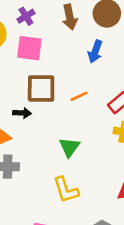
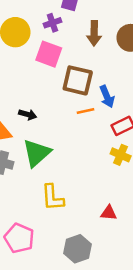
blue arrow: (95, 52) -> (107, 97), moved, turned -55
brown square: (41, 89) -> (78, 80), moved
green triangle: (69, 147) -> (37, 153), moved, size x1.4

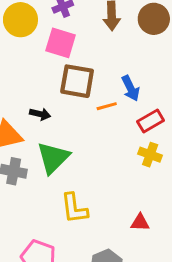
brown square: (78, 80) -> (77, 81), moved

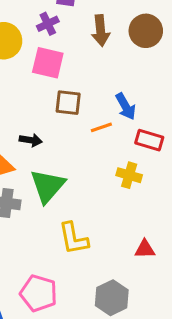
brown square: (77, 81) -> (68, 103), size x0.7
red rectangle: (151, 121) -> (149, 140), turned 50
yellow cross: (150, 155) -> (129, 175), moved

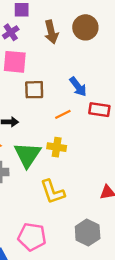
orange line: (101, 127) -> (63, 114), moved
yellow cross: (129, 175) -> (57, 147), moved

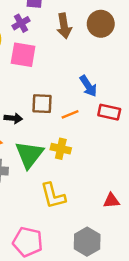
brown square: (34, 90) -> (42, 104), moved

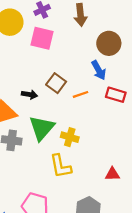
brown circle: (101, 24) -> (109, 43), moved
brown square: (42, 104) -> (56, 83), turned 30
yellow cross: (61, 149) -> (70, 137), moved

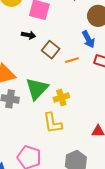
black arrow: (29, 95) -> (29, 35), moved
yellow cross: (70, 137) -> (61, 98), turned -35

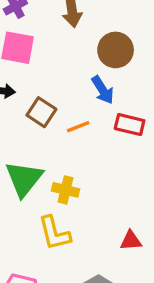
yellow cross: (61, 98) -> (66, 190), turned 35

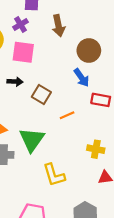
orange line: (78, 127) -> (67, 115), moved
yellow cross: (66, 190) -> (96, 149), moved

